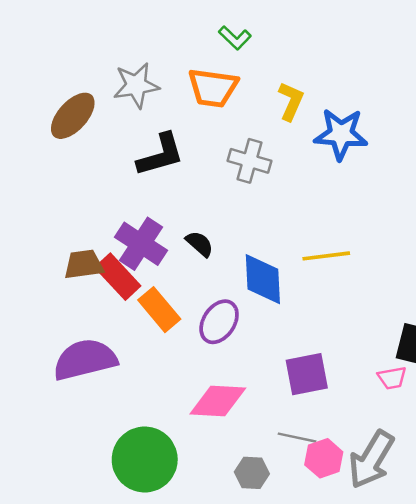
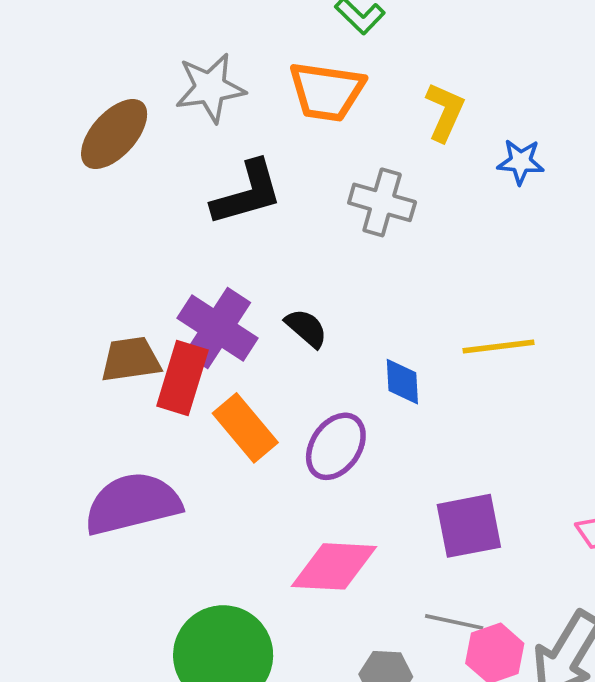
blue star: (341, 134) -> (521, 162), size x0.6
red rectangle: (118, 277) -> (182, 378), turned 60
blue diamond: (263, 279) -> (402, 382), size x0.6

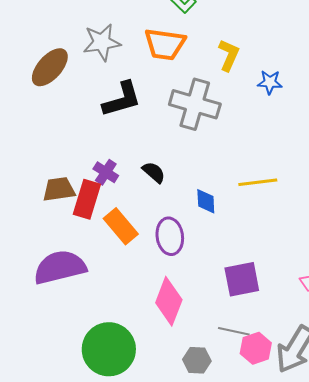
gray cross: (382, 202) -> (195, 104), size x1.4
purple cross: (218, 328) -> (106, 172), size x0.6
purple ellipse: (336, 446) -> (170, 236), turned -42
pink diamond: (334, 566) -> (169, 301), turned -72

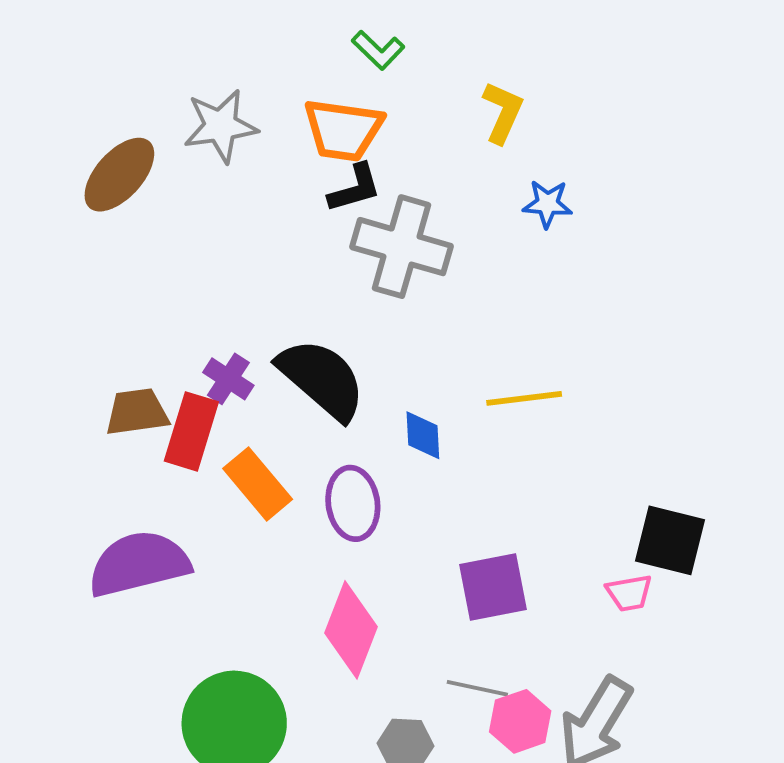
yellow L-shape: (229, 55) -> (503, 112), moved
black L-shape: (122, 99) -> (355, 188), moved, size x0.7
black semicircle: (154, 172) -> (322, 379), size x2.0

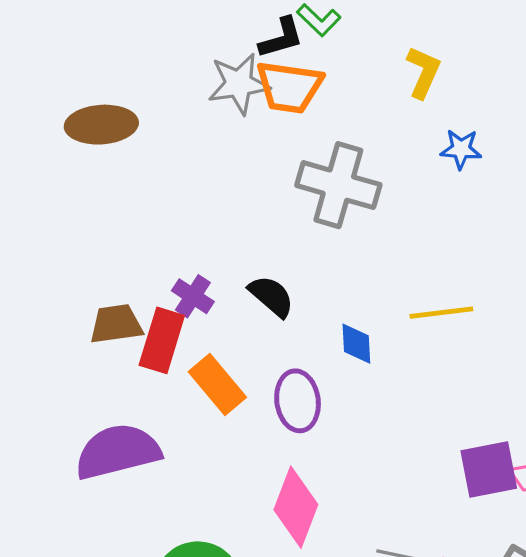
gray star: (221, 126) -> (239, 84), moved
brown ellipse: (119, 175) -> (101, 125), turned 44
black L-shape: (355, 188) -> (281, 38), moved
black semicircle: (322, 379) -> (271, 296), size x0.6
purple square: (493, 587) -> (489, 470), moved

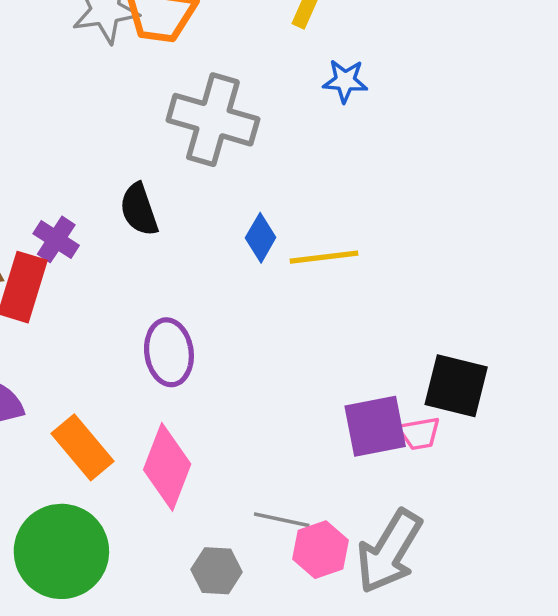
black semicircle: (271, 296) -> (139, 210), moved, turned -150
blue diamond: (356, 344) -> (261, 238), moved, turned 33
orange rectangle: (217, 385) -> (83, 447), moved

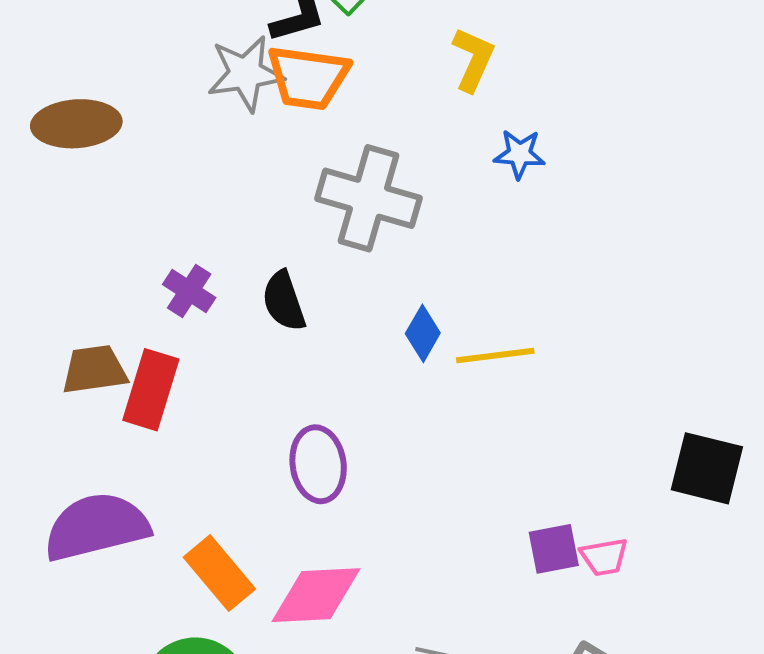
purple cross: (56, 239) -> (189, 291), moved
black square: (456, 386) -> (707, 468), moved
purple square: (375, 426) -> (554, 549), size x0.7
pink diamond: (167, 467) -> (316, 595), turned 66

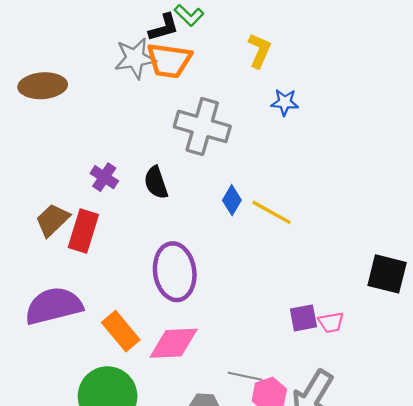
yellow line: (495, 355) -> (272, 212), turned 36
brown trapezoid: (94, 370) -> (53, 220), turned -36
purple ellipse: (318, 464) -> (175, 272), size x1.4

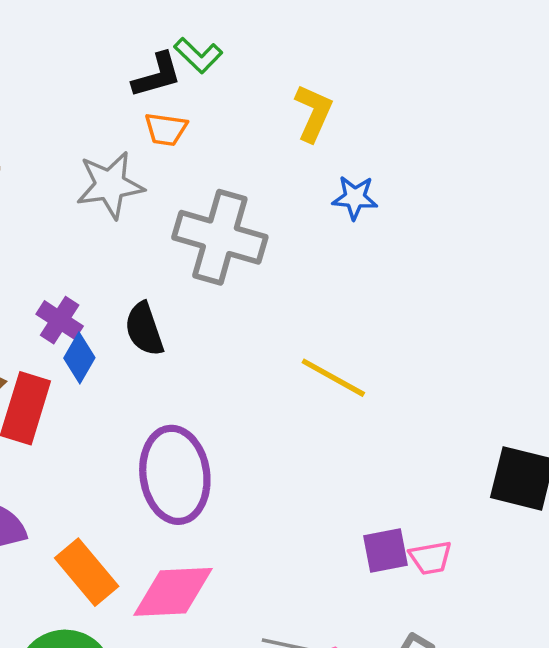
gray star: (135, 58) -> (110, 185), moved
orange trapezoid: (169, 60) -> (166, 129), size x0.6
blue diamond: (232, 200) -> (79, 358), moved

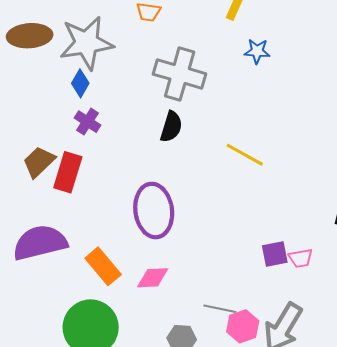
gray star: (110, 185) -> (86, 43), moved, size x1.4
black semicircle: (144, 329) -> (171, 127), moved, turned -144
blue diamond: (79, 358) -> (80, 83), moved
pink diamond: (173, 592) -> (153, 278), size x0.7

